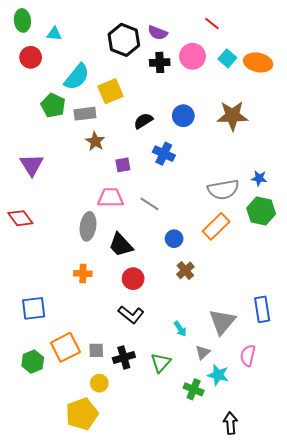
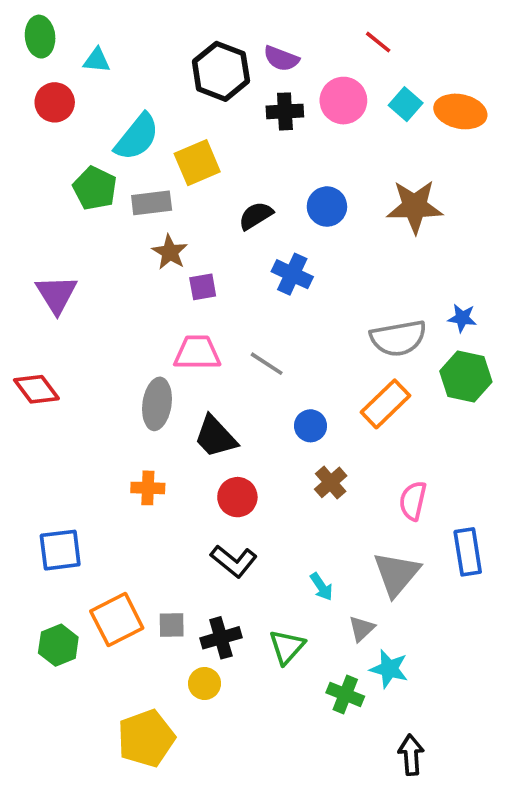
purple square: (123, 165) -> (203, 287), moved
pink semicircle: (248, 355) -> (413, 501), moved
yellow circle: (99, 383) -> (205, 683), moved

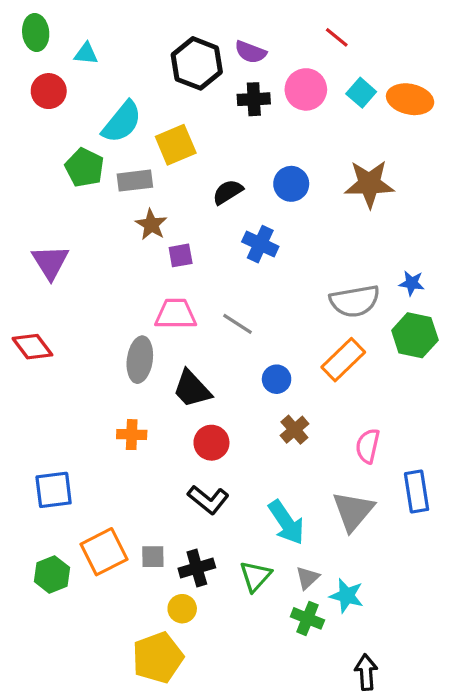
cyan arrow: (321, 587) -> (286, 522), size x1.8
gray triangle: (362, 629) -> (307, 578), moved
yellow pentagon: (146, 738) -> (158, 658), moved

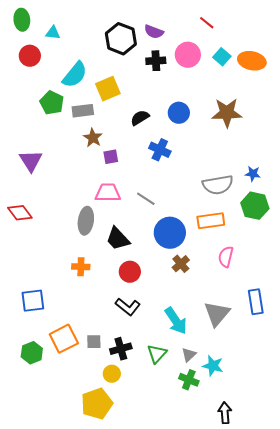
orange rectangle: (343, 360) -> (211, 221), turned 36
blue circle: (277, 379) -> (170, 233), size x1.8
pink semicircle: (368, 446) -> (226, 257), moved

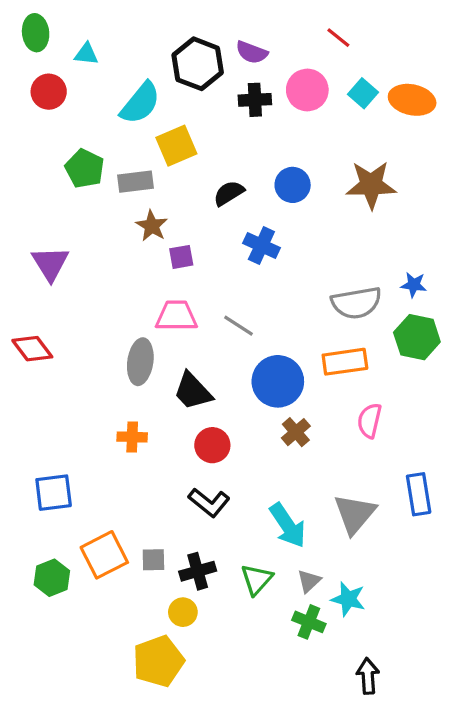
cyan semicircle: (75, 75) -> (140, 103), moved

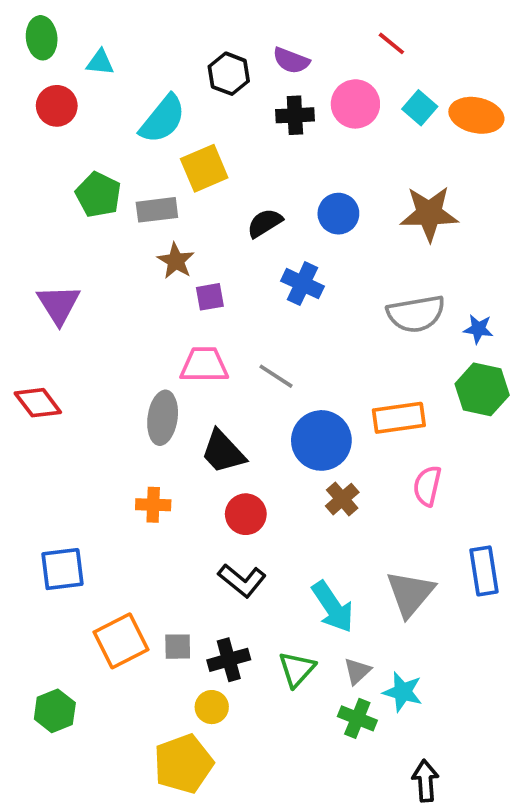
black hexagon: (198, 64) -> (229, 74), size x0.7
gray semicircle: (356, 303) -> (416, 314), moved
green hexagon: (52, 578) -> (55, 711), moved

